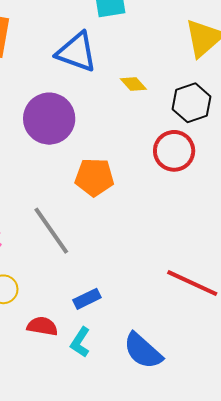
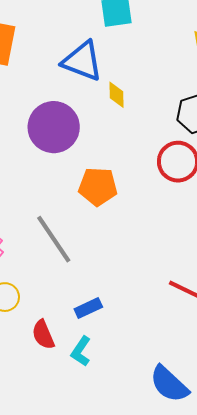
yellow diamond: (133, 84) -> (117, 95), moved, turned 40
red semicircle: (42, 326) -> (43, 335), turned -124
blue semicircle: (143, 351) -> (169, 384), moved

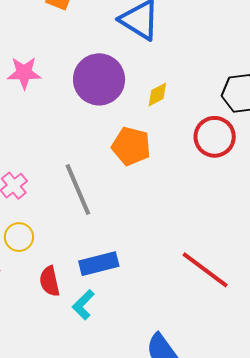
yellow diamond: (117, 95) -> (157, 95), moved, turned 52
blue rectangle: (88, 308) -> (99, 264), size x1.4

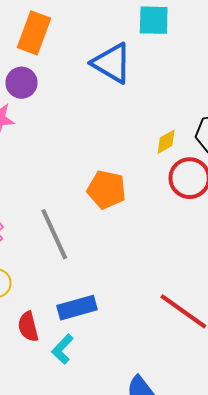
purple circle: (99, 79) -> (22, 83), moved, size x0.6
yellow diamond: (157, 95) -> (166, 142), moved

